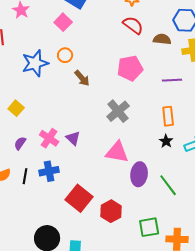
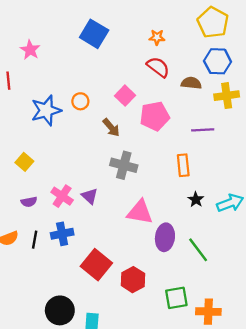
pink square: (63, 22) -> (125, 96), moved
brown arrow: (82, 78) -> (111, 128), moved
gray cross: (118, 111) -> (124, 165), moved, turned -35
orange rectangle: (168, 116) -> (183, 165), moved
purple semicircle: (20, 143) -> (29, 202), turned -136

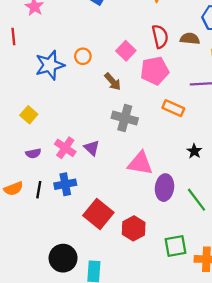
red semicircle: (158, 67) -> (160, 36), moved, turned 40
orange rectangle: (183, 165) -> (173, 108), moved, turned -60

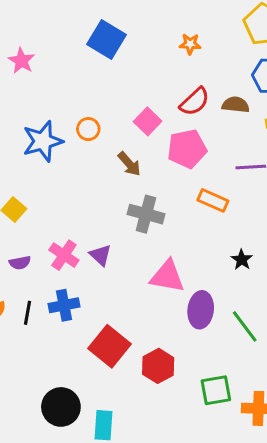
red semicircle: (160, 36) -> (195, 102), turned 60

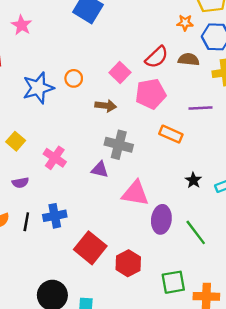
orange star: (190, 44) -> (185, 23), moved
brown arrow: (129, 164) -> (106, 106), turned -42
pink cross: (64, 255) -> (55, 158), moved
purple triangle: (100, 255) -> (100, 170), moved, turned -30

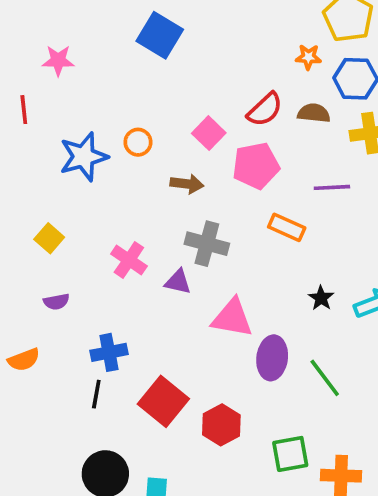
pink star: (22, 25) -> (58, 61), turned -30
pink cross: (55, 158) -> (129, 260), moved
black line: (26, 222) -> (96, 394), moved

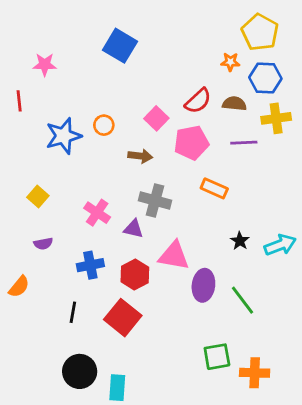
purple line: (332, 187) -> (244, 143), moved
blue cross: (109, 352) -> (90, 265), moved
orange semicircle: (24, 360) -> (19, 287), turned -30
red hexagon: (221, 425) -> (135, 275), moved

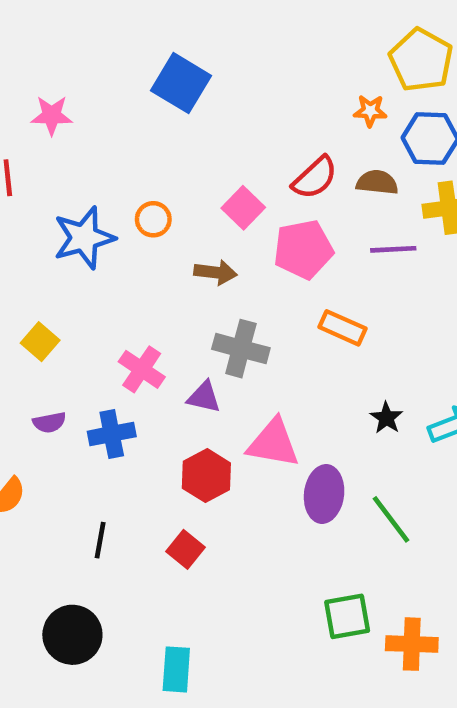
blue cross: (90, 265) -> (112, 434), moved
red square: (123, 318) -> (186, 549), size x0.6
black circle: (80, 371) -> (72, 635), moved

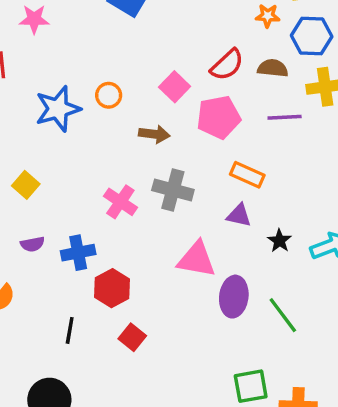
pink cross: (142, 369) -> (120, 202), moved
purple triangle: (204, 397) -> (239, 215), moved
red hexagon: (206, 476) -> (112, 288), moved

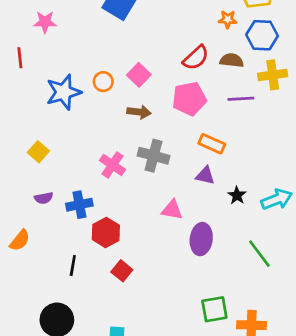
pink square: (175, 87) -> (139, 75), moved
pink triangle: (197, 259) -> (172, 210), size x0.7
green line: (283, 315) -> (259, 254), moved

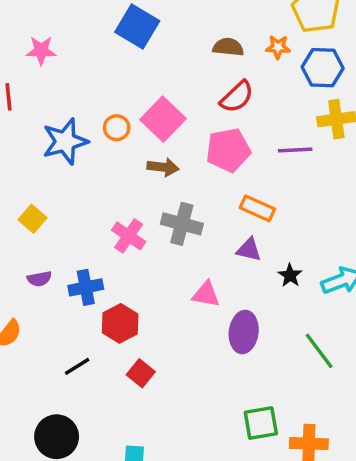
brown semicircle: (232, 60) -> (228, 47), moved
pink square: (139, 75) -> (163, 119), size x1.4
black line: (73, 266) -> (77, 366), turned 48

